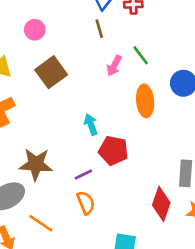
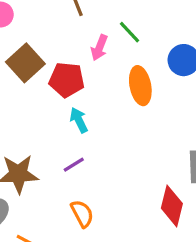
red pentagon: (113, 151) -> (67, 80), moved
purple line: (83, 175) -> (74, 165), moved

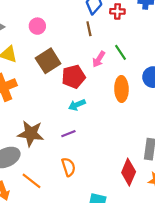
red pentagon: (67, 80) -> (73, 77), turned -30
cyan arrow: (79, 120) -> (77, 105), turned -98

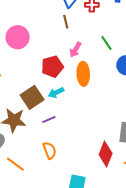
pink circle: (37, 26) -> (18, 37), moved, size x1.5
green line: (120, 52) -> (106, 43), moved
brown square: (48, 61) -> (32, 97), moved
orange ellipse: (121, 89) -> (83, 74), moved

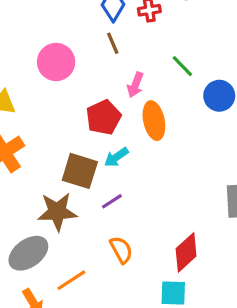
pink circle: (18, 37) -> (56, 62), moved
brown square: (32, 97) -> (80, 171), turned -30
red diamond: (106, 154) -> (186, 252), moved, turned 35
orange line: (15, 164) -> (71, 280), turned -60

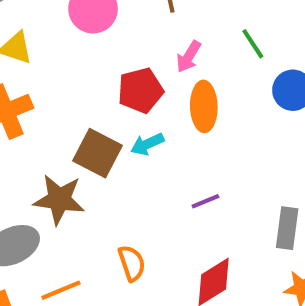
purple line: (112, 201) -> (205, 201), moved

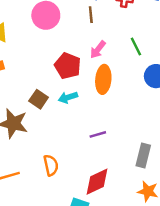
red pentagon: (140, 90) -> (68, 66), turned 30
brown square: (97, 153) -> (39, 99), size x0.7

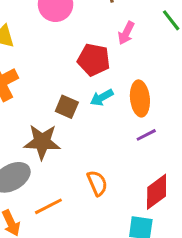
orange ellipse: (103, 79) -> (140, 98), moved

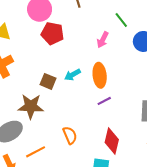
pink arrow: (126, 33) -> (103, 40), moved
red pentagon: (94, 60) -> (52, 33), moved
red diamond: (157, 192) -> (112, 141), turned -40

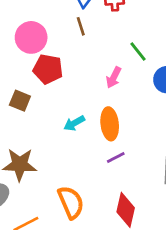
brown square: (48, 81) -> (20, 101), moved
orange semicircle: (70, 135) -> (71, 202), size x1.4

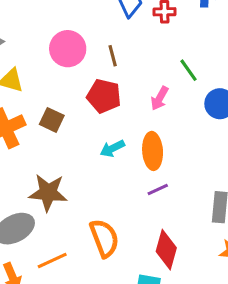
brown line: (81, 26) -> (113, 56), moved
red pentagon: (48, 69) -> (104, 96), moved

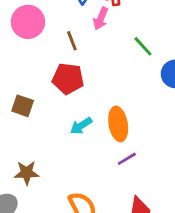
pink circle: (68, 49) -> (28, 22), moved
pink arrow: (160, 98) -> (101, 19), moved
brown star: (48, 193) -> (27, 173), size x0.7

